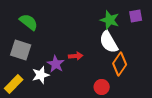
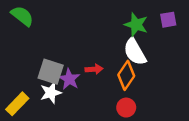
green semicircle: (29, 22) -> (22, 16), moved
gray square: (21, 50) -> (51, 72), moved
orange diamond: (120, 64) -> (126, 75), moved

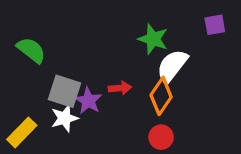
green semicircle: (22, 16) -> (31, 50), moved
green star: (136, 25) -> (153, 39), moved
white semicircle: (135, 52) -> (172, 66), turned 68

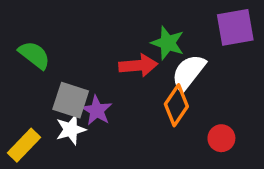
purple square: (215, 25) -> (235, 27), size x1.6
red arrow: (120, 88) -> (138, 65), moved, size x1.5
red circle: (161, 137) -> (221, 138), moved

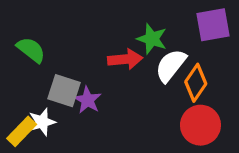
orange diamond: (176, 105) -> (196, 83), moved
white star: (71, 130) -> (42, 122), moved
red circle: (221, 138) -> (200, 125), size x1.6

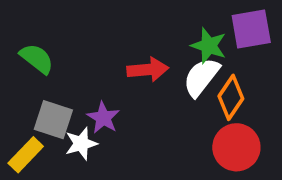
green star: (152, 39) -> (209, 46), moved
gray square: (64, 91) -> (53, 120), moved
white star: (42, 122) -> (81, 144), moved

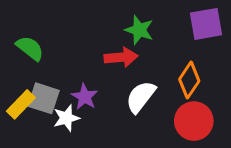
green star: (209, 46) -> (139, 30), moved
white semicircle: (201, 77) -> (141, 97), moved
yellow rectangle: (26, 155) -> (21, 104), moved

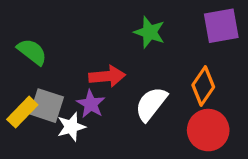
red arrow: (121, 57) -> (107, 76), moved

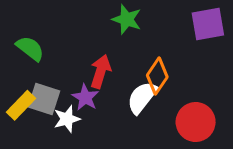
green star: (149, 32) -> (127, 19), moved
red arrow: (107, 76) -> (101, 71), turned -68
orange diamond: (203, 86) -> (157, 76), moved

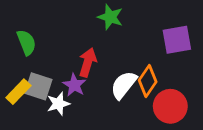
purple square: (208, 24) -> (177, 40), moved
green semicircle: (30, 48) -> (26, 42), turned 30
orange diamond: (157, 76) -> (148, 81), moved

